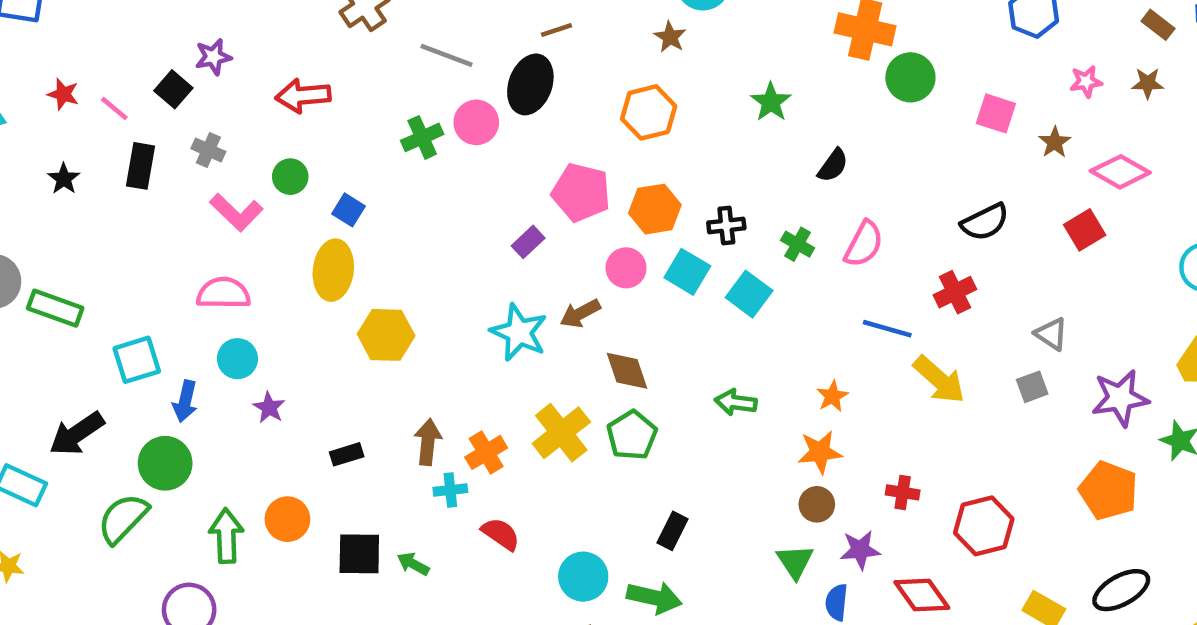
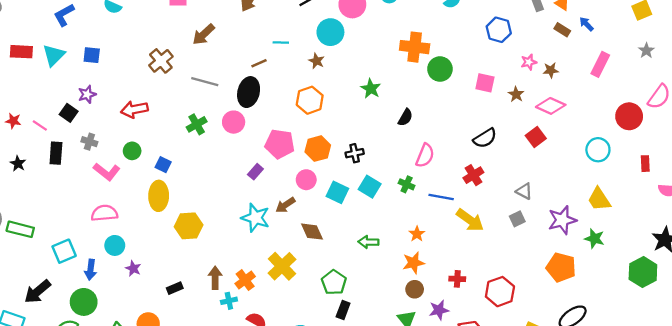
brown star: (1148, 83) -> (551, 70), moved
pink circle: (476, 122) -> (234, 122), moved
green cross: (798, 244) -> (407, 184), moved
cyan square: (687, 272) -> (337, 192), moved
green pentagon: (632, 435) -> (334, 282), moved

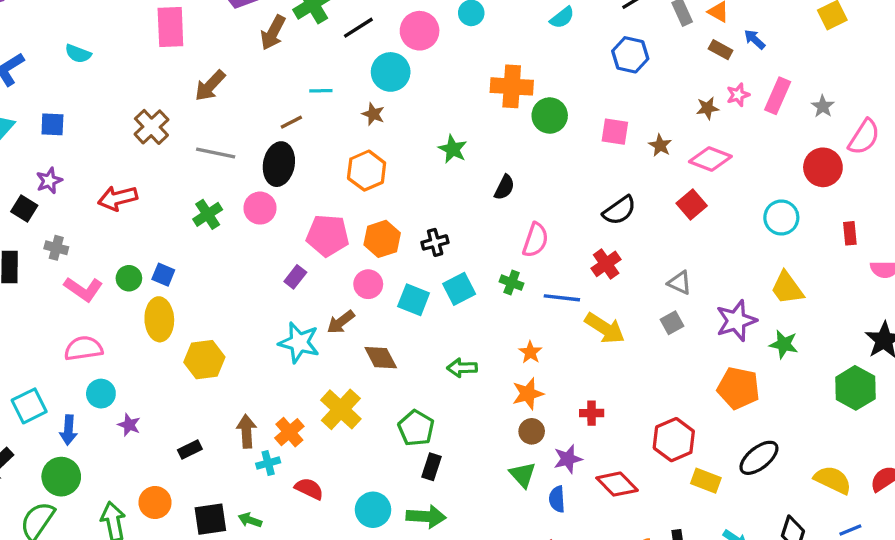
gray star: (646, 51) -> (823, 106), moved
pink star: (529, 62) -> (738, 95), moved
green circle: (132, 151) -> (129, 278), moved
cyan square: (370, 187) -> (459, 289), turned 35
red hexagon: (500, 292) -> (674, 440), moved

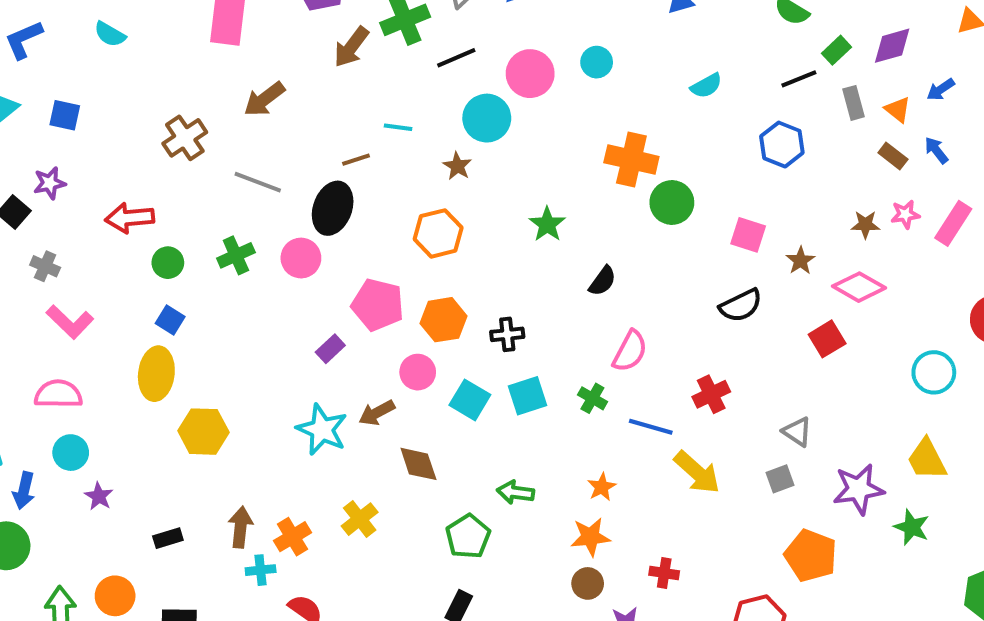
black semicircle: (619, 210) -> (741, 306), moved
green circle: (129, 278) -> (168, 263), moved
orange pentagon: (738, 388) -> (811, 556), moved
yellow cross: (341, 409) -> (360, 519), size x0.7
green pentagon: (416, 428) -> (468, 536), moved

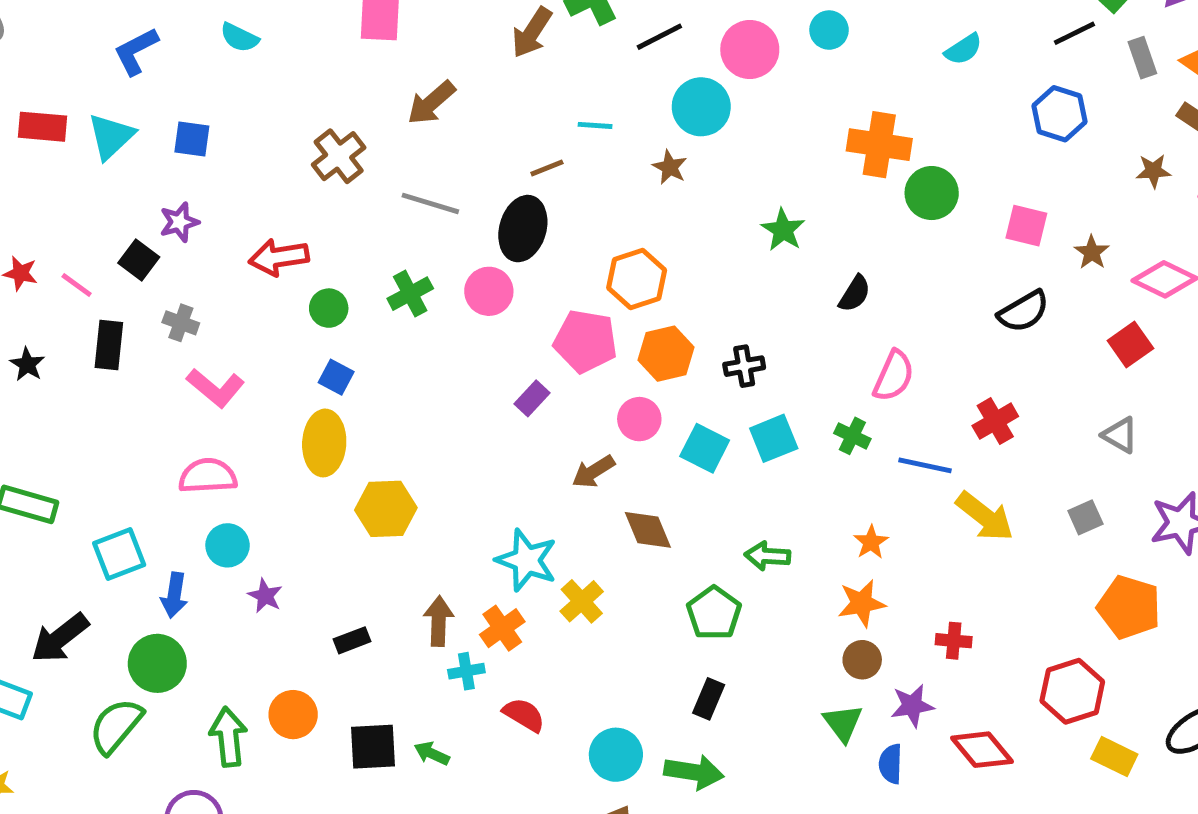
brown star: (865, 225) -> (1153, 171), moved
orange hexagon: (438, 233) -> (637, 279), moved
cyan star: (322, 430) -> (527, 560), moved
gray triangle: (797, 432) -> (1120, 435), moved

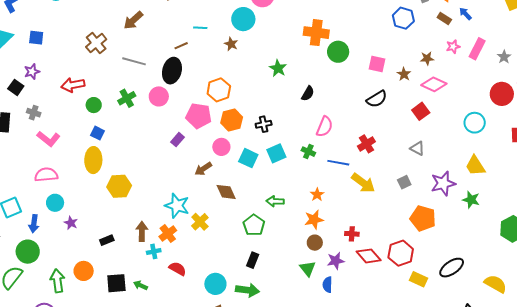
blue hexagon: (1060, 114) -> (403, 18), moved
brown star: (1153, 171) -> (427, 58), moved
red diamond: (982, 750) -> (369, 256), moved

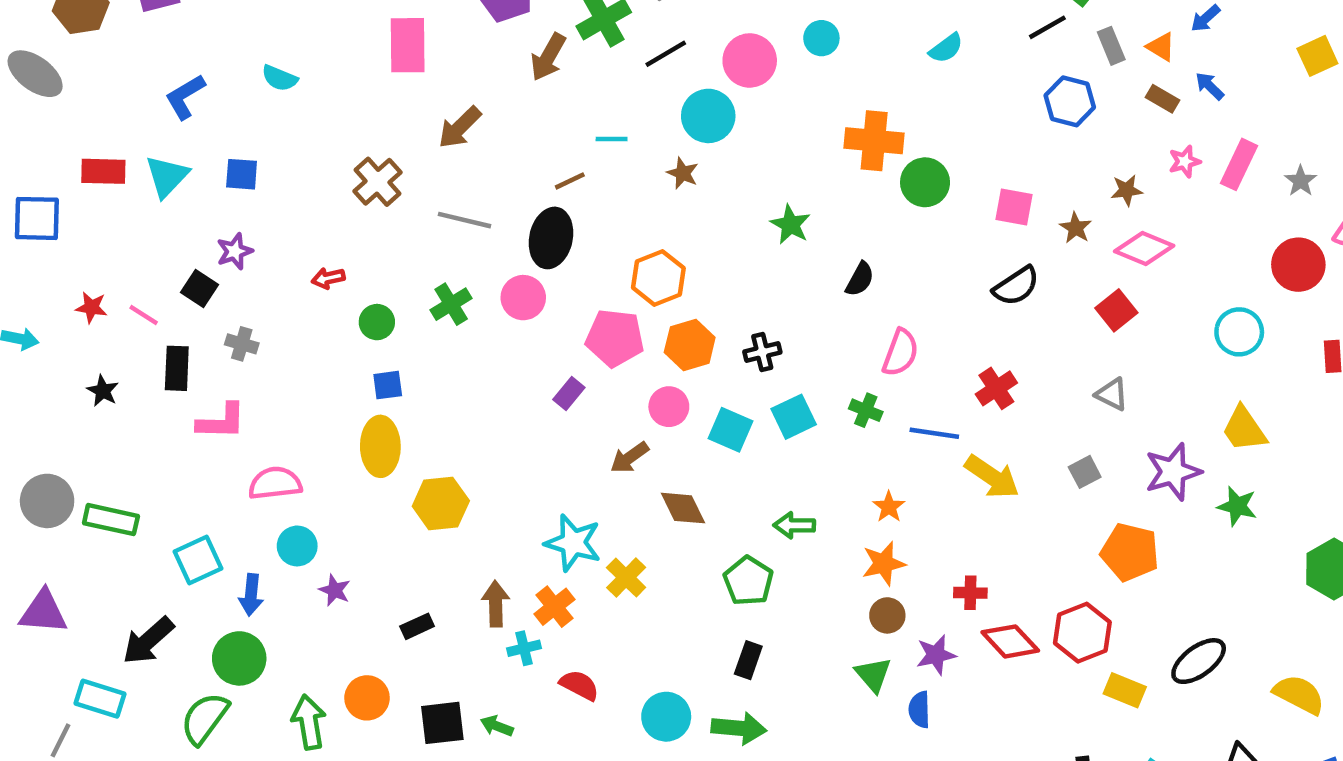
red arrow: (73, 85) -> (328, 278), size x0.6
blue square: (98, 133) -> (388, 385), turned -32
pink L-shape: (48, 139) -> (221, 421), moved, turned -35

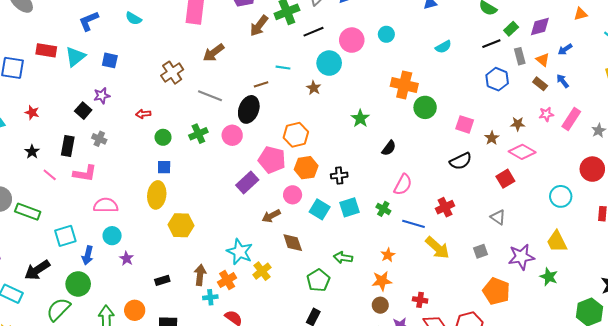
pink line: (144, 315) -> (50, 175), moved
purple rectangle: (569, 394) -> (247, 182), size x1.5

